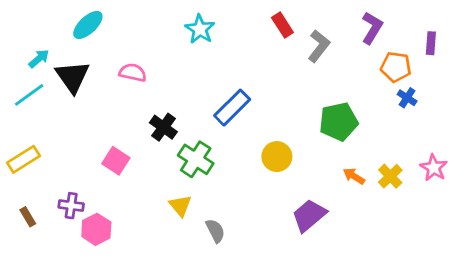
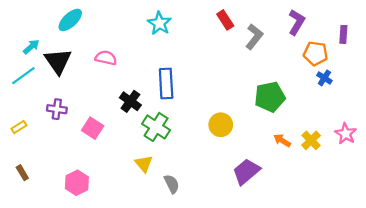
blue rectangle: (232, 108) -> (166, 83), moved, turned -48
yellow rectangle: (24, 159) -> (19, 127), size x0.6
purple cross: (71, 206) -> (57, 109), moved

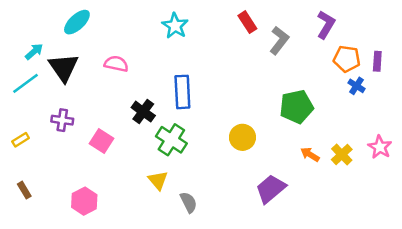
purple rectangle: (343, 34) -> (377, 61), moved

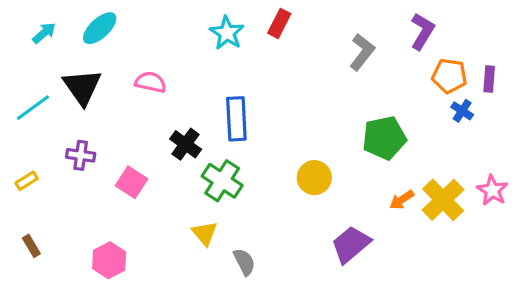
red rectangle: (247, 22) -> (279, 23), moved, turned 60
cyan arrow: (34, 51) -> (44, 33), moved
orange arrow: (310, 154) -> (402, 200), turned -66
yellow cross: (342, 154) -> (443, 200), size x1.5

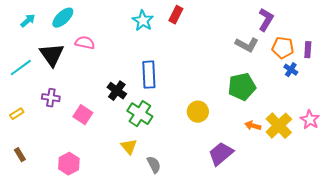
gray L-shape: (362, 52) -> (247, 45), moved, turned 80
pink semicircle: (151, 82) -> (85, 43), moved
orange arrow: (402, 200) -> (253, 126), turned 49

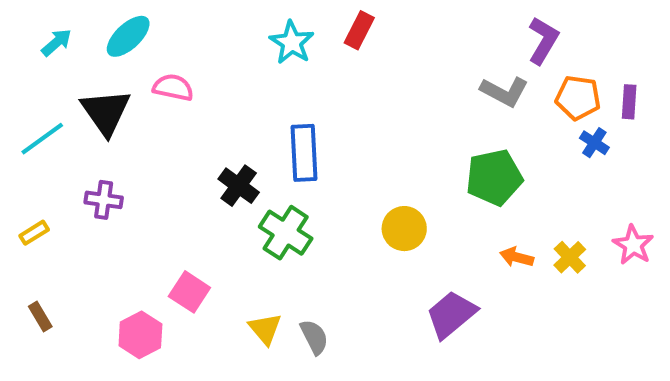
pink square: (83, 115) -> (189, 292), moved
yellow cross: (279, 126) -> (570, 257), size x0.6
yellow triangle: (129, 147) -> (265, 329), moved

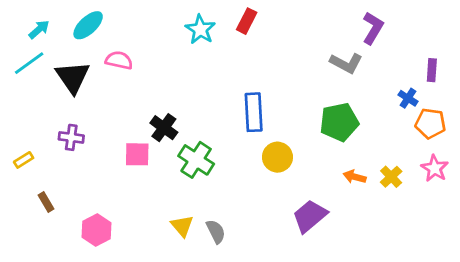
orange pentagon: (578, 98) -> (430, 123), moved
cyan line: (42, 139) -> (29, 63), moved
blue rectangle: (304, 153) -> (254, 112), moved
pink square: (189, 292) -> (137, 154), moved, turned -32
brown rectangle: (40, 316) -> (46, 202), moved

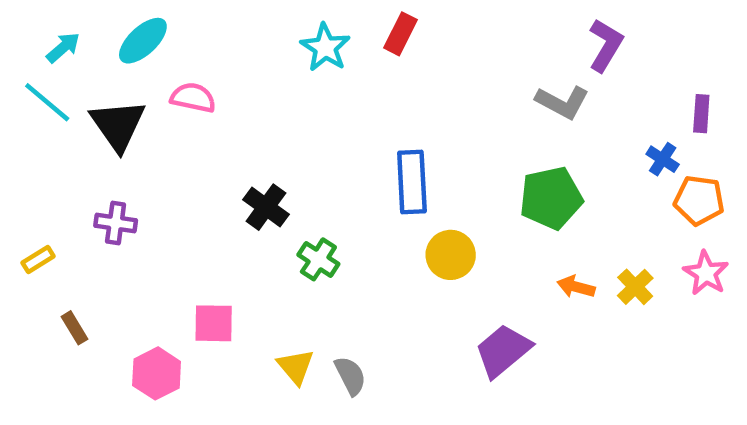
cyan line: (29, 63) -> (47, 102), turned 76
pink square: (137, 154) -> (214, 323), moved
green cross: (196, 160) -> (318, 259), size x0.7

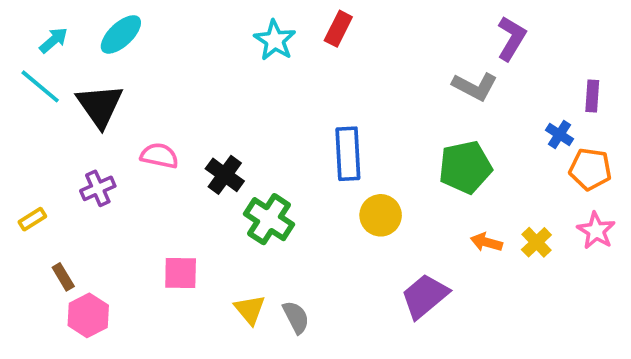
pink semicircle: (193, 98) -> (159, 156), moved
purple cross: (116, 223) -> (98, 188), turned -32
green cross: (318, 259) -> (269, 219), size x1.4
pink hexagon: (157, 373) -> (88, 315), moved

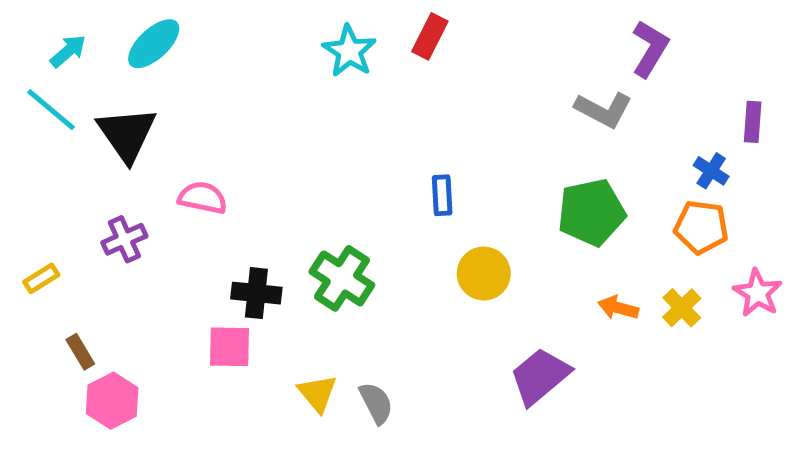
blue rectangle: (348, 154) -> (442, 195), size x0.6
orange pentagon: (590, 169) -> (701, 227), moved
black cross: (225, 175) -> (256, 293), moved, turned -30

